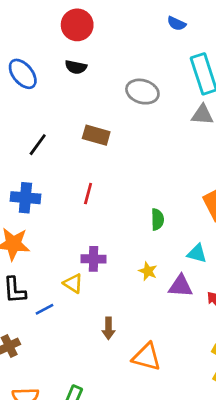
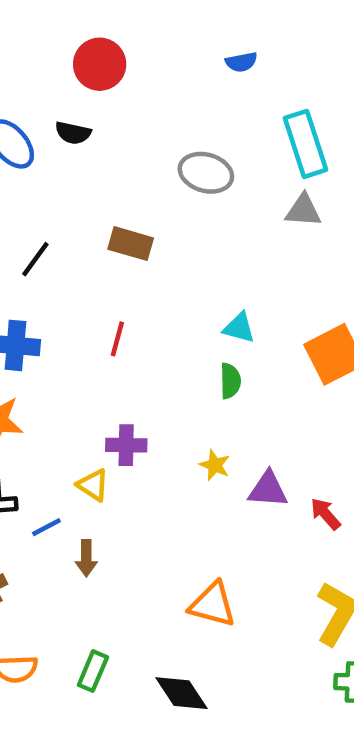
blue semicircle: (176, 24) -> (241, 62), moved, turned -36
black semicircle: (76, 67) -> (73, 133), moved
cyan triangle: (197, 253) -> (239, 328), moved
brown arrow: (108, 328) -> (86, 558), moved

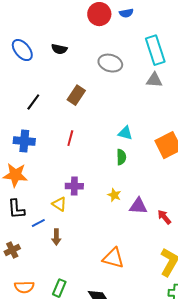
red circle: (100, 64) -> (99, 14), moved
black semicircle: (73, 133) -> (59, 49), moved
brown rectangle: (131, 244) -> (76, 95), turned -72

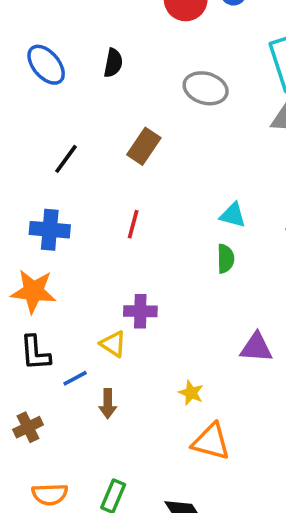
black semicircle: (59, 49) -> (113, 63), turned -91
yellow star: (114, 195) -> (191, 393), moved

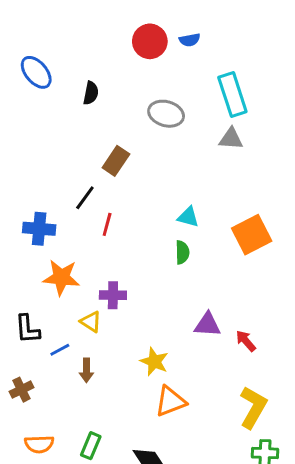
blue ellipse: (46, 65) -> (36, 72), moved
black line: (66, 159) -> (85, 198), moved
orange star: (33, 291) -> (61, 277), moved
yellow star: (191, 393) -> (154, 362), size x1.4
orange triangle: (211, 442) -> (170, 401), turned -36

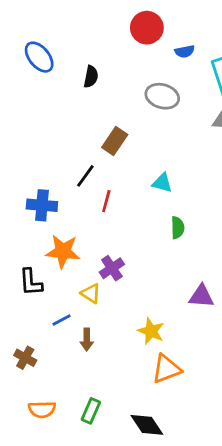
blue semicircle: (190, 40) -> (185, 51), moved
cyan triangle: (188, 217) -> (162, 183), moved
purple cross: (113, 295) -> (112, 268), turned -35
black L-shape: (27, 329) -> (31, 282), moved
brown cross: (21, 390) -> (25, 358), turned -35

